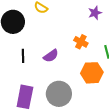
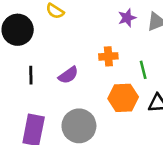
orange cross: (81, 42) -> (108, 56), turned -32

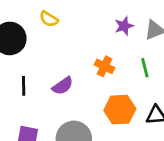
orange cross: (108, 56) -> (104, 66), turned 30
green line: (143, 70) -> (145, 68), moved

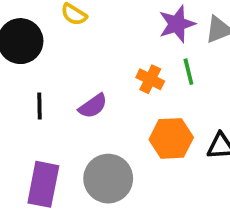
purple star: (124, 26) -> (177, 24), size x1.4
green line: (145, 68) -> (188, 72), moved

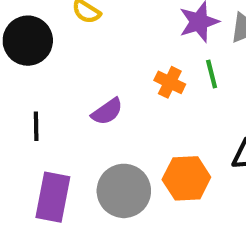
black line: (39, 106) -> (36, 126), moved
orange hexagon: (171, 138) -> (186, 178), moved

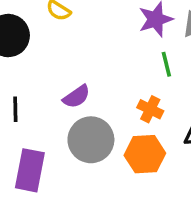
orange cross: (170, 82) -> (150, 109), moved
gray circle: (124, 191) -> (91, 140), moved

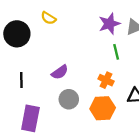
gray circle: (91, 140) -> (69, 99), size x0.7

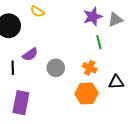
purple semicircle: (60, 72) -> (30, 54), moved
gray circle: (69, 99) -> (56, 68), moved

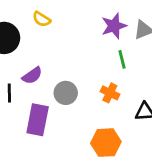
orange hexagon: (87, 93) -> (106, 143), moved
purple rectangle: (21, 103) -> (38, 120), moved

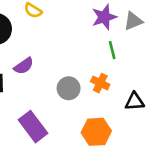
gray circle: (66, 93) -> (69, 88), moved
purple rectangle: (38, 120) -> (33, 127), moved, turned -48

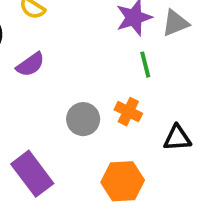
purple semicircle: (24, 66) -> (30, 65), moved

